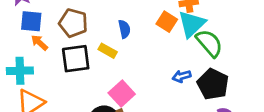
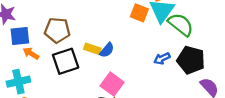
blue semicircle: (124, 29) -> (107, 50), moved, turned 63

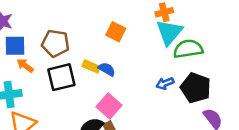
orange square: (139, 13) -> (116, 32), moved
green semicircle: (181, 25) -> (188, 49), turned -52
blue semicircle: (107, 50) -> (107, 69), turned -105

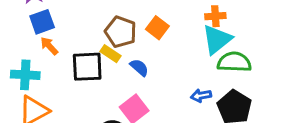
brown pentagon: (55, 43) -> (121, 32), moved
blue square: (15, 46) -> (42, 22), turned -30
yellow rectangle: (91, 66) -> (111, 54), moved

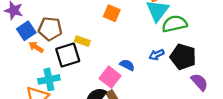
brown pentagon: (121, 32) -> (50, 29), moved
blue semicircle: (139, 67) -> (127, 65), moved
cyan cross: (25, 75) -> (49, 79), moved

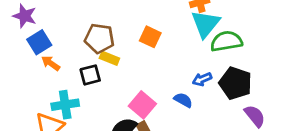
orange square: (112, 13) -> (150, 37), moved
brown pentagon: (50, 29) -> (99, 38), moved
black square: (68, 55) -> (90, 75), size x0.7
blue semicircle: (127, 65) -> (183, 100), moved

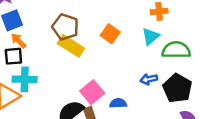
cyan triangle: (206, 24) -> (150, 36), moved, size x0.7
yellow rectangle: (109, 58) -> (71, 46), size x1.5
black square: (90, 75) -> (13, 56), moved
blue semicircle: (183, 100) -> (118, 103), moved, turned -42

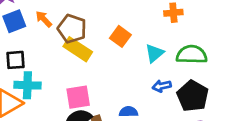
cyan triangle: (150, 36) -> (155, 53), moved
orange arrow: (19, 41) -> (44, 19), moved
pink square: (92, 92) -> (78, 97), moved, turned 30

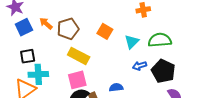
brown pentagon: (72, 29) -> (68, 29), turned -30
yellow rectangle: (78, 49) -> (79, 56), moved

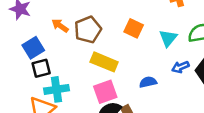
blue square: (24, 27) -> (33, 48), moved
blue semicircle: (116, 87) -> (148, 82), moved

